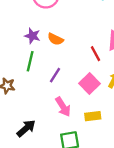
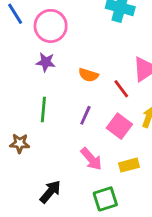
purple star: (32, 36) -> (46, 62), moved
orange semicircle: (55, 39) -> (88, 75), moved
purple line: (55, 75) -> (85, 115), moved

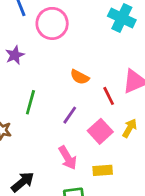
purple star: (46, 62) -> (15, 55), moved, turned 30

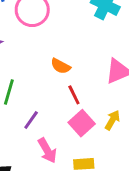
red line: (109, 96) -> (74, 95), moved
purple line: (70, 115) -> (31, 120), moved

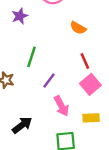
orange semicircle: (61, 66) -> (78, 28), moved

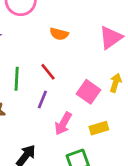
red line: (85, 61) -> (48, 72), moved
pink arrow: (61, 106) -> (63, 124), turned 72

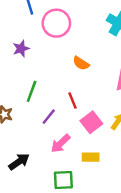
red line: (48, 72) -> (72, 101), moved

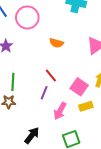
green line: (32, 91) -> (13, 82), moved
red line: (72, 101) -> (51, 75), moved
yellow rectangle: (91, 157) -> (86, 106), moved

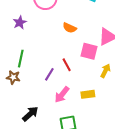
red line: (51, 75) -> (67, 65), moved
pink square: (79, 87) -> (89, 51), moved, turned -30

